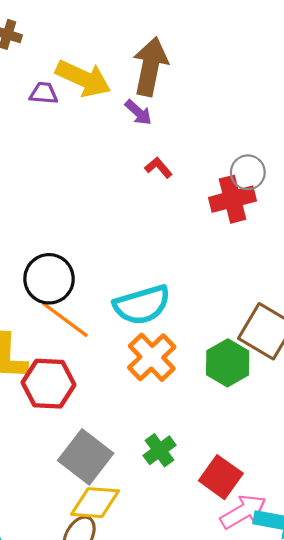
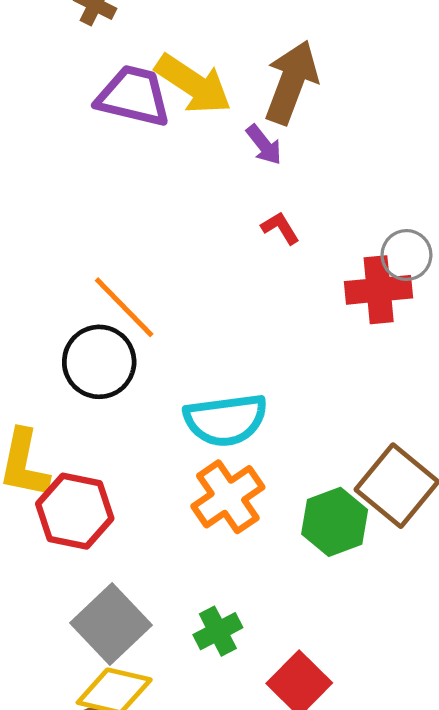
purple trapezoid: (44, 93) -> (133, 96), size x1.8
orange line: (65, 320) -> (124, 307), moved

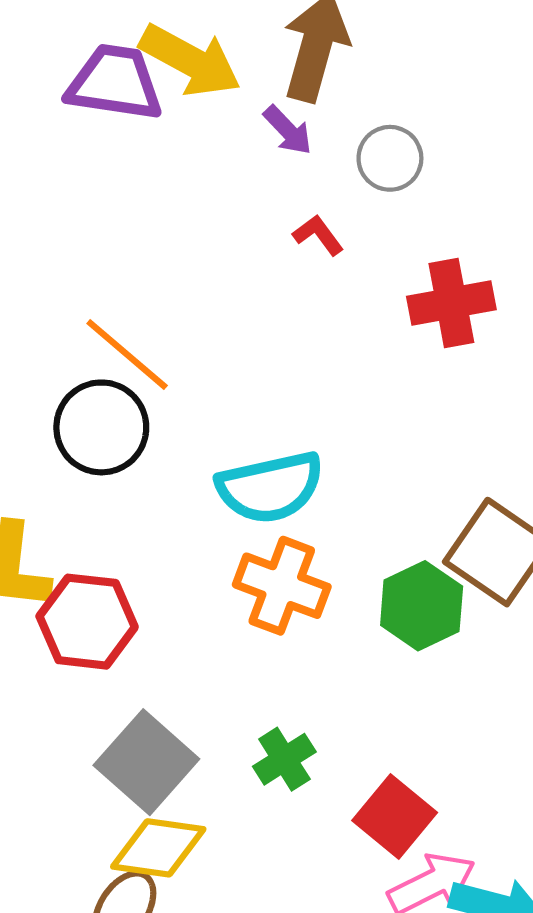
gray circle: (406, 255) -> (390, 158), moved
orange cross: (228, 497) -> (282, 586), turned -30

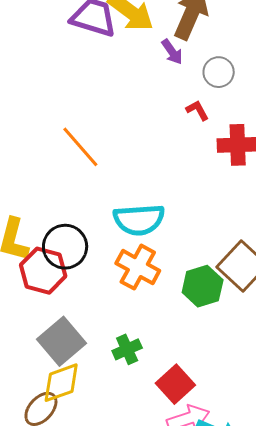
red L-shape: (318, 235) -> (197, 110), moved
black circle: (101, 427) -> (65, 247), moved
yellow diamond: (158, 848) -> (61, 383), turned -36

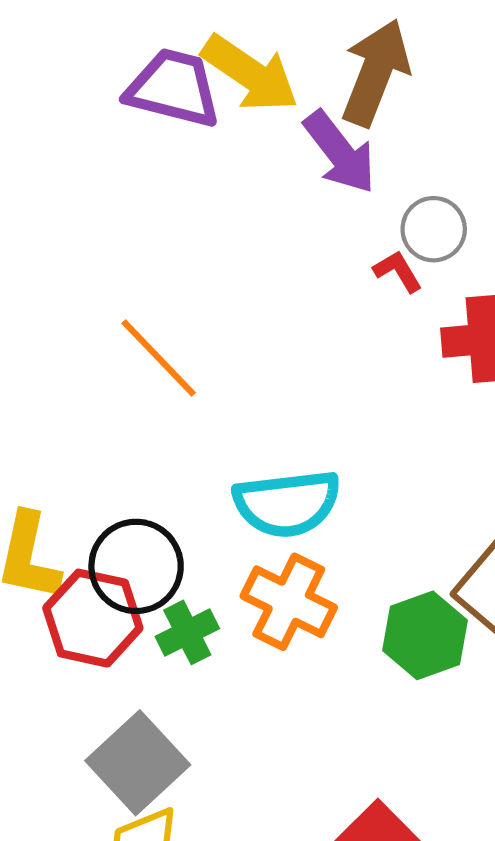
purple arrow: (172, 52) -> (340, 152), size x1.6
gray circle: (219, 72) -> (434, 229), moved
green cross: (127, 349) -> (187, 632), moved

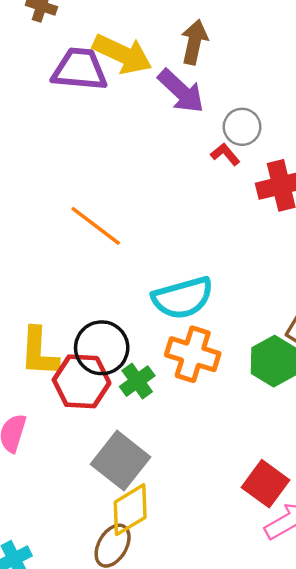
brown arrow: (376, 73) -> (194, 42), size x0.7

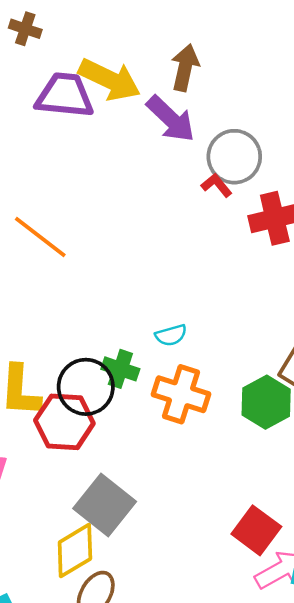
gray circle: (242, 127) -> (234, 157), size x1.4
orange line: (96, 226) -> (40, 237), moved
cyan semicircle: (183, 298) -> (171, 335), size x0.5
green cross: (137, 381) -> (120, 369), moved, turned -36
yellow diamond: (130, 510) -> (75, 551), moved

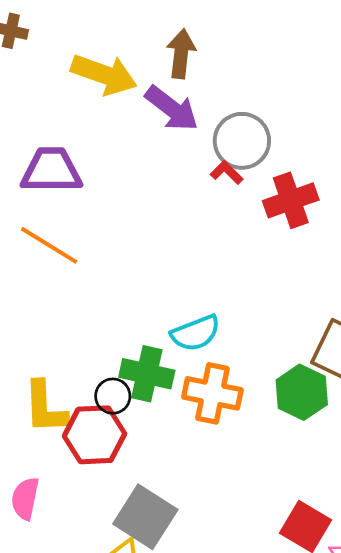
purple trapezoid: (65, 95) -> (51, 170), moved
cyan semicircle: (171, 335) -> (196, 333), size x1.5
green cross: (120, 369) -> (147, 374), size x1.4
black circle: (86, 387) -> (113, 396), size x0.6

